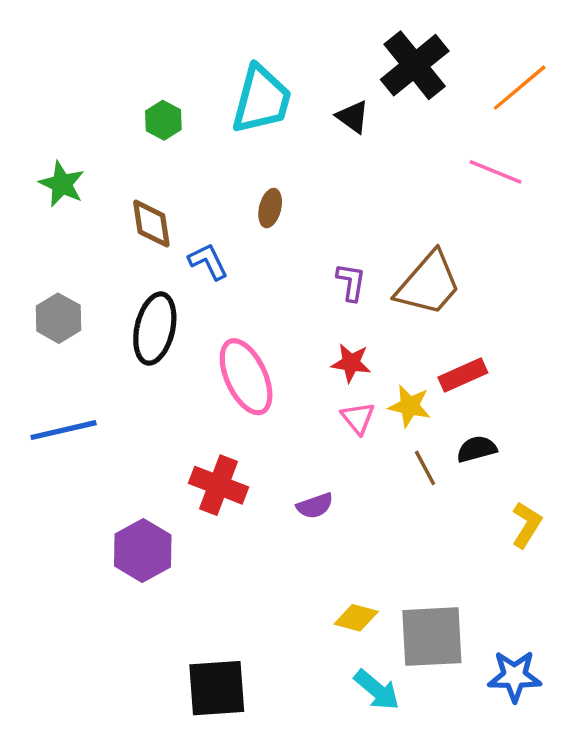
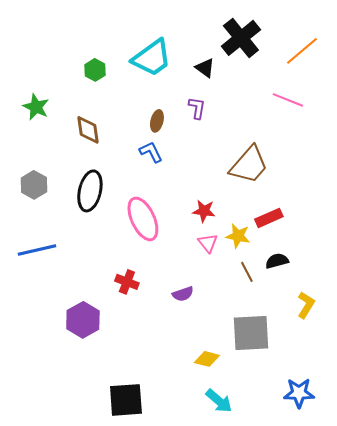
cyan trapezoid: (262, 100) -> (152, 58), turned 39
blue L-shape: (208, 261) -> (151, 152), moved
purple L-shape: (351, 282) -> (197, 108), moved
red cross: (218, 485) -> (127, 282), size x0.7
gray square: (432, 637) -> (251, 333), moved

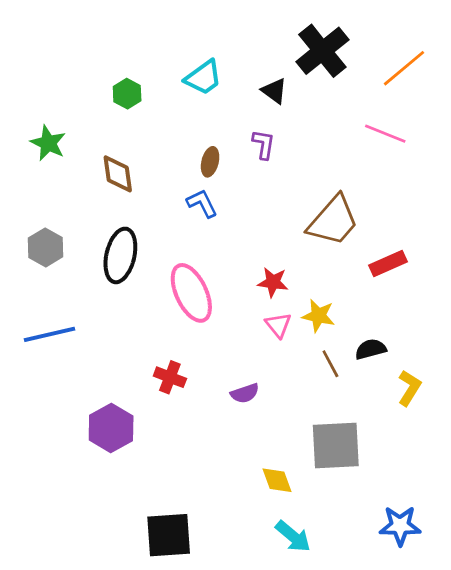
cyan trapezoid: (152, 58) -> (203, 78), size x0.7
red rectangle: (269, 218) -> (388, 263), moved
yellow L-shape: (306, 305) -> (409, 388), moved
yellow diamond: (207, 359) -> (277, 480), turned 55

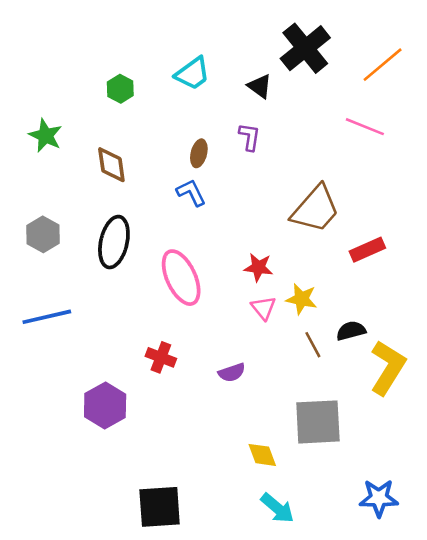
yellow L-shape: (409, 388) -> (388, 367), size x1.6

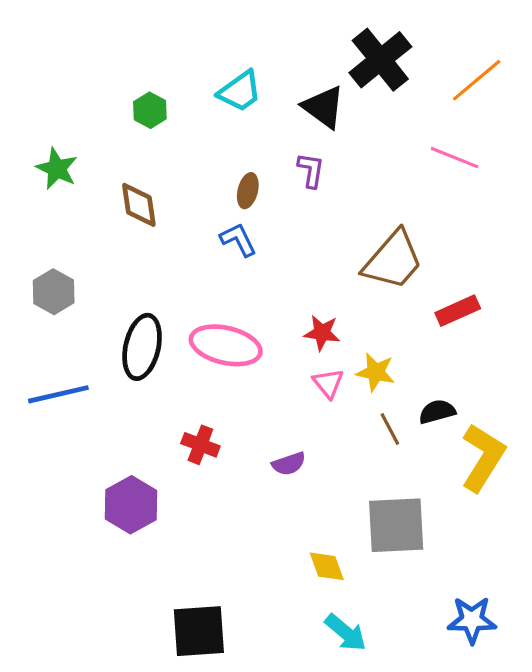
black triangle: (260, 86) -> (324, 107), size x1.4
black ellipse: (114, 242) -> (142, 347), moved
pink ellipse: (181, 278) -> (226, 345), turned -52

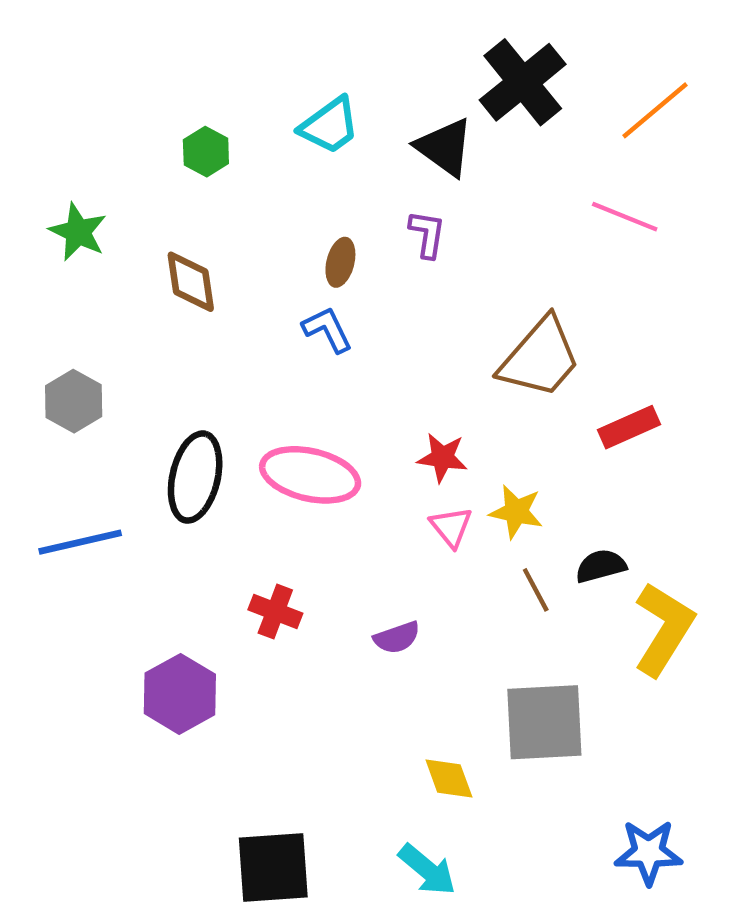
cyan arrow: (346, 633) -> (427, 870), moved

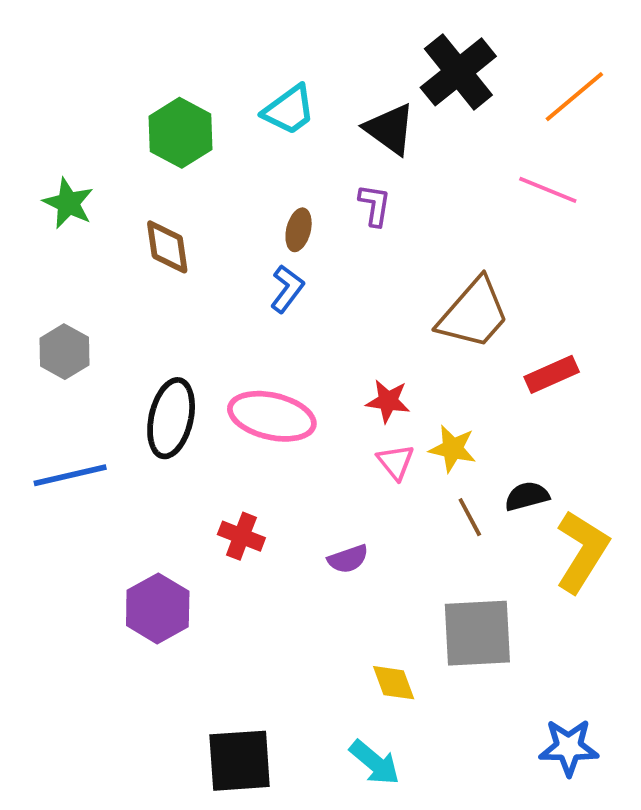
green hexagon: (206, 152) -> (181, 133), size x1.6
blue L-shape: (327, 330) -> (287, 289), turned 63

